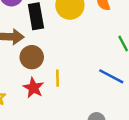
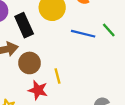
blue line: (111, 76) -> (83, 34), moved

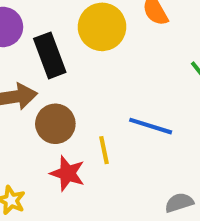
blue line: (83, 34) -> (151, 126), moved

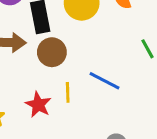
brown circle: (55, 124) -> (52, 52), moved

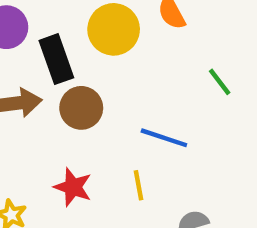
yellow line: (68, 92) -> (138, 185), moved

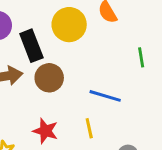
green line: (220, 82) -> (141, 57), turned 30

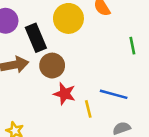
blue line: (105, 96) -> (114, 94), moved
red star: (45, 131) -> (65, 94), moved

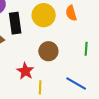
brown circle: (52, 66) -> (48, 51), moved
blue line: (114, 94) -> (76, 84), moved

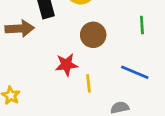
red star: (25, 71) -> (66, 65), turned -30

